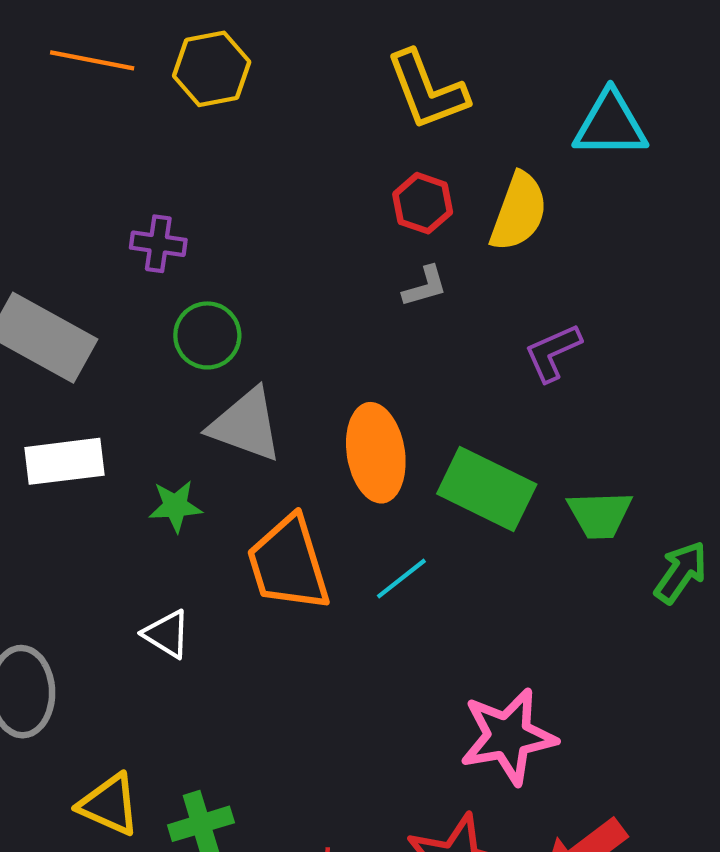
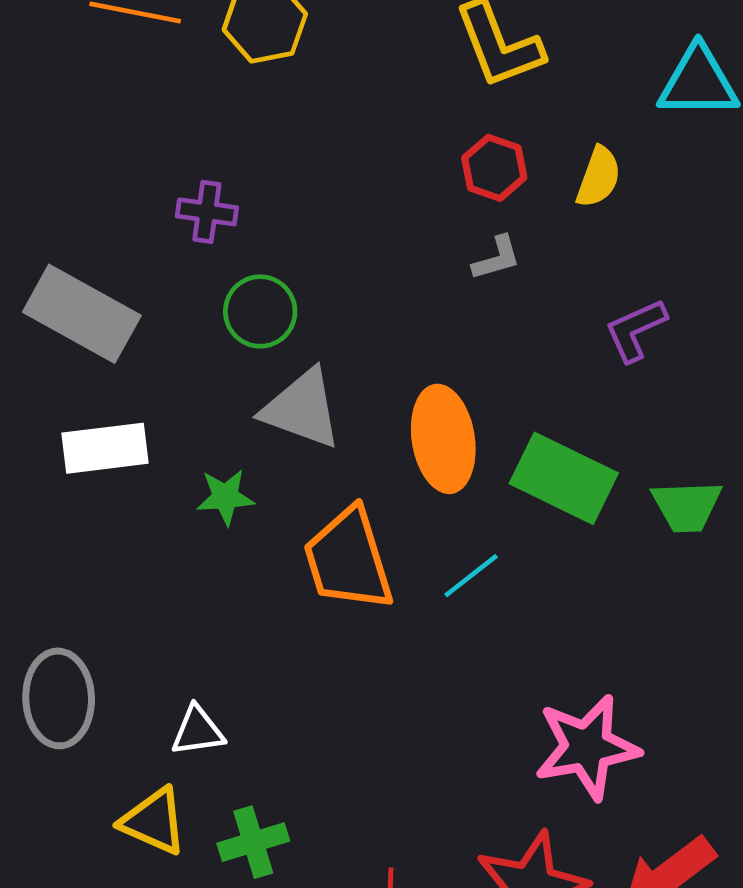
yellow semicircle: (519, 212) -> (599, 177), size x0.7
white triangle: (167, 634) -> (198, 731), moved, turned -40

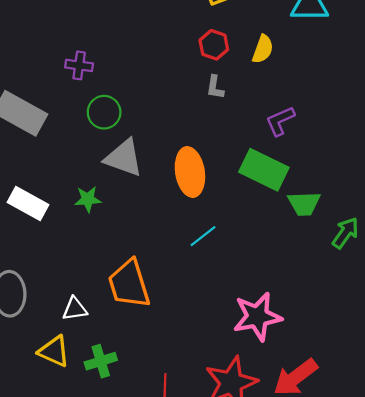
gray L-shape: (497, 258) -> (215, 87), turned 115
white rectangle: (105, 448) -> (28, 204), moved, turned 36
green rectangle: (564, 478) -> (264, 170), moved
orange trapezoid: (348, 559) -> (129, 284), moved

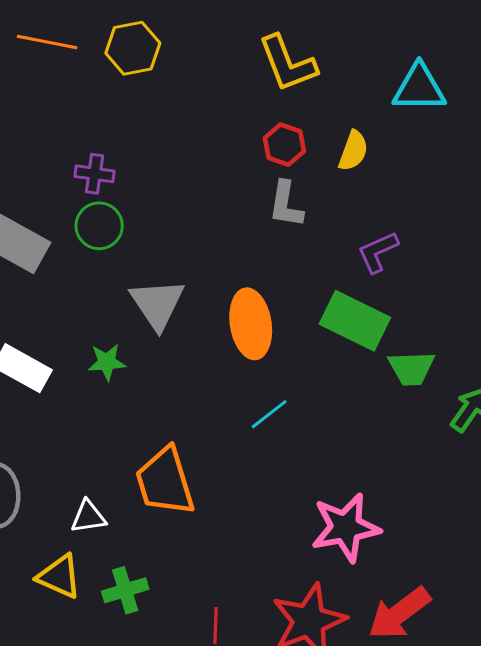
gray L-shape: (215, 87) -> (286, 204), size x1.4
green circle: (104, 112) -> (99, 226), moved
gray triangle: (124, 158) -> (157, 304), turned 36

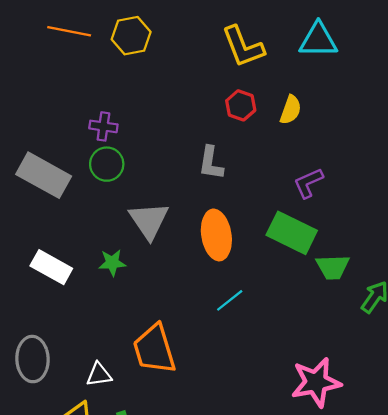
cyan triangle: (419, 88) -> (318, 40), moved
gray L-shape: (286, 204) -> (211, 163), moved
pink star: (346, 527) -> (316, 382), moved

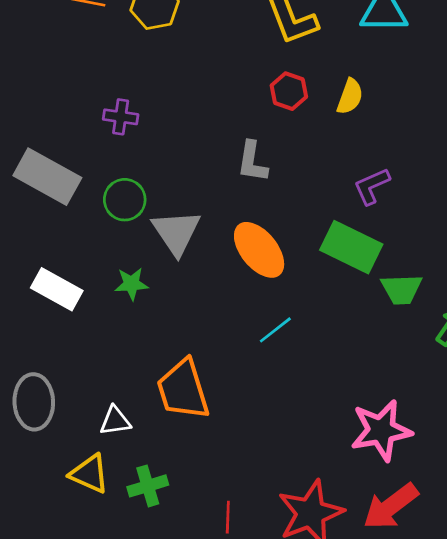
green circle: (107, 164) -> (125, 200), moved
orange ellipse: (216, 235) -> (259, 250), turned -30

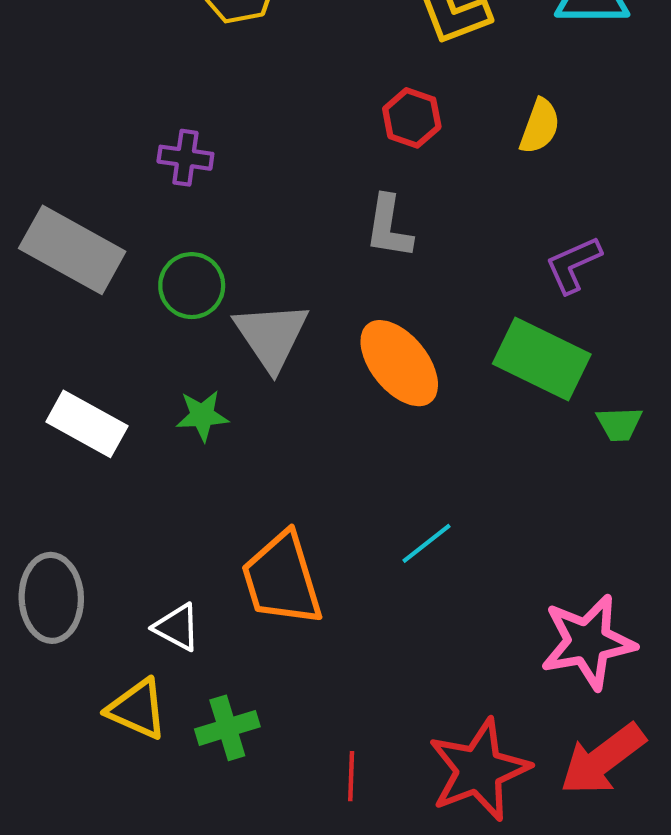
red hexagon: (289, 91) -> (412, 118), moved
green trapezoid: (401, 289) -> (619, 424), size x0.7
cyan line: (275, 330) -> (427, 543), moved
white triangle: (115, 421) -> (177, 627), turned 36

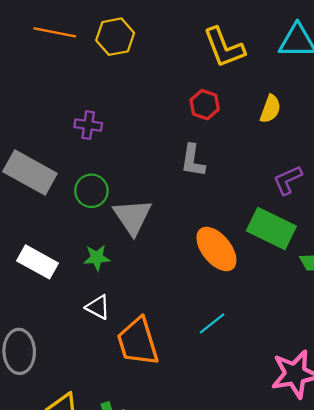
orange ellipse: (399, 363) -> (216, 249), moved
white triangle: (177, 627) -> (98, 307), moved

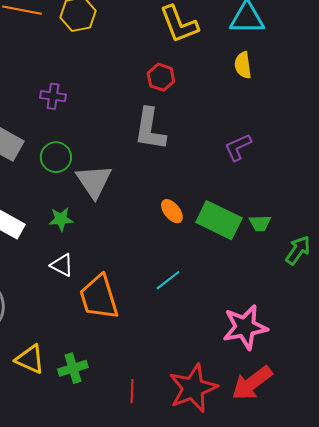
yellow semicircle: (270, 109) -> (243, 65), moved, turned 152
gray L-shape: (193, 161) -> (150, 129), size x1.4
green rectangle: (271, 229) -> (219, 220), moved
orange ellipse: (216, 249) -> (172, 211), size x0.6

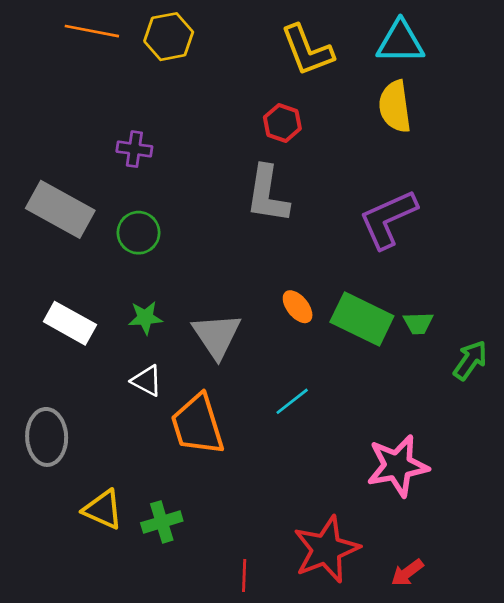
yellow semicircle: (243, 65) -> (395, 107), size x1.4
purple L-shape: (238, 147) -> (388, 219), size x1.6
gray triangle: (94, 181) -> (217, 335), moved
red arrow: (252, 383) -> (407, 573), moved, size x0.6
red line: (132, 391) -> (244, 575), moved

